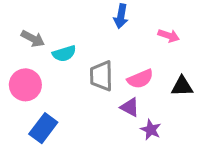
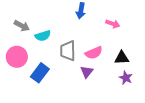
purple triangle: (130, 107) -> (87, 72), turned 40
blue rectangle: (43, 128) -> (40, 73), moved
purple star: (151, 130) -> (126, 78), moved

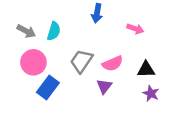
cyan semicircle: (43, 36) -> (54, 31), moved, turned -56
gray trapezoid: (68, 51) -> (81, 61), turned 35
pink circle: (17, 57) -> (33, 62), moved

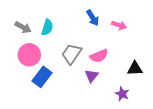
blue arrow: (97, 13) -> (93, 18), moved, turned -42
black triangle: (146, 70) -> (135, 69), moved
purple star: (151, 93) -> (122, 94), moved

